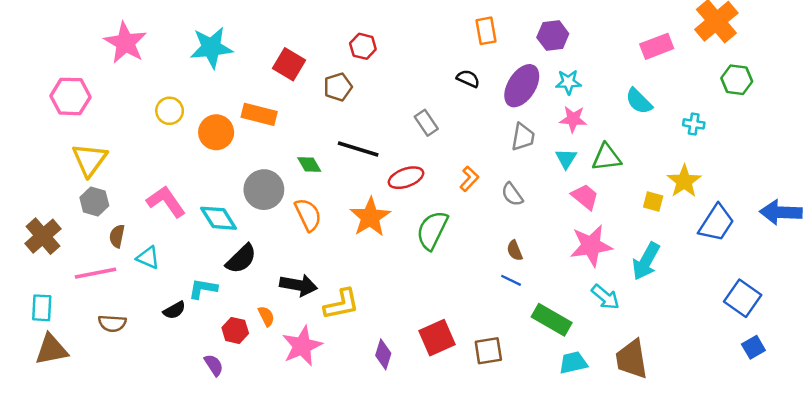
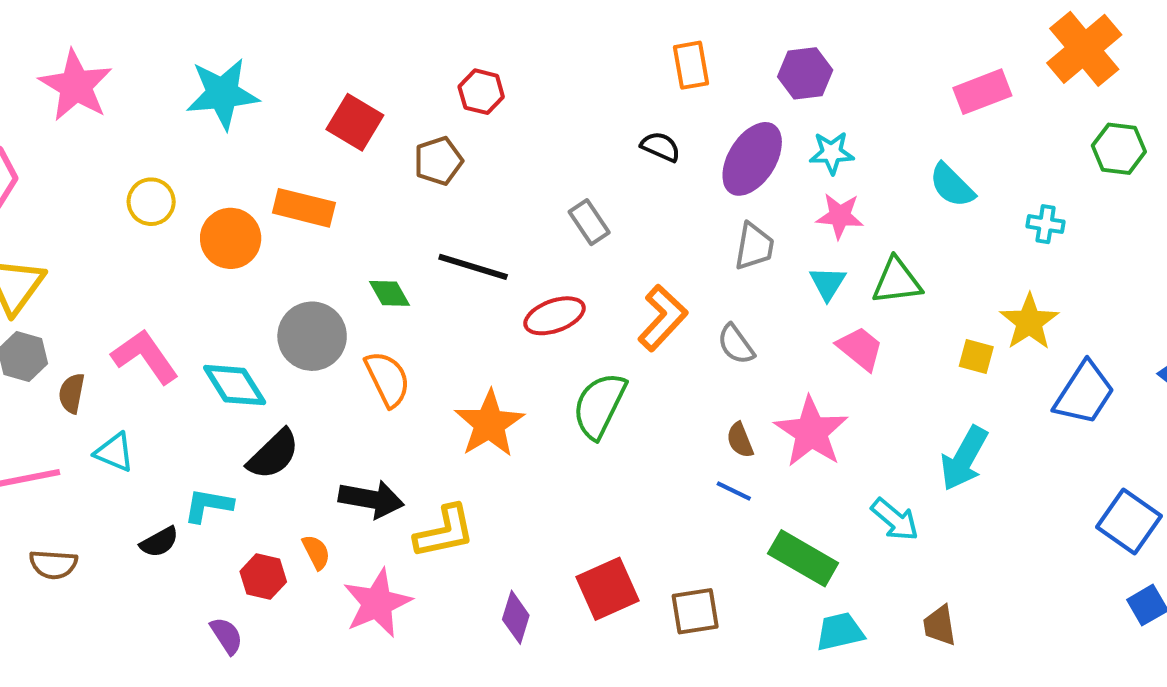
orange L-shape: (469, 179) -> (663, 318), size x1.5
orange star: (370, 217) -> (489, 424), moved
brown semicircle: (117, 236) -> (72, 393), moved
pink star: (591, 246) -> (811, 432), moved, turned -30
brown trapezoid: (632, 359) -> (940, 625), size x0.6

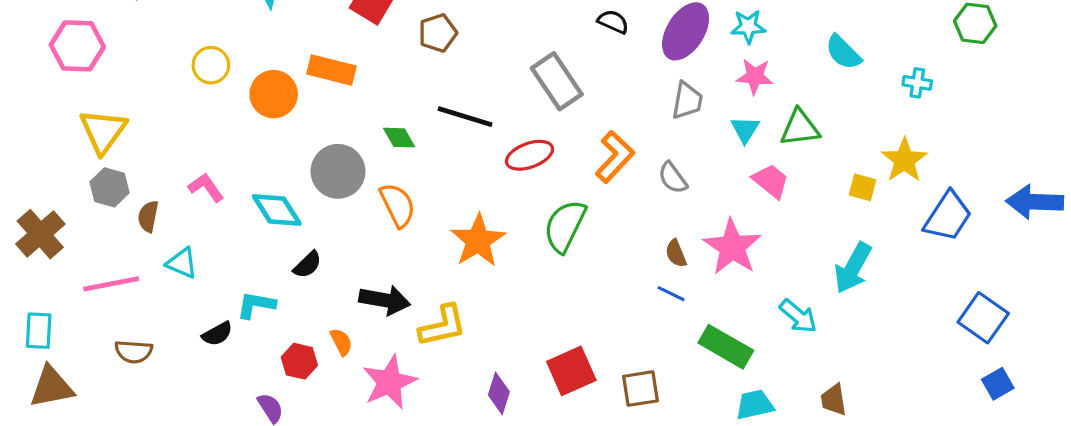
gray rectangle: (589, 222) -> (557, 81), size x1.6
pink L-shape: (145, 357) -> (206, 187), size x0.7
black semicircle: (273, 454) -> (307, 265), size x0.7

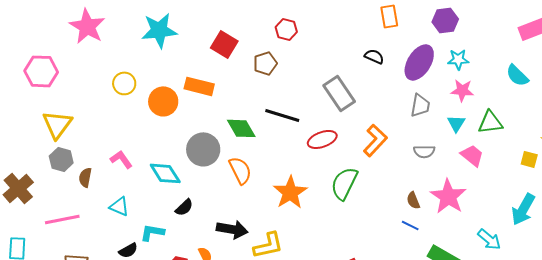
green diamond: (399, 138) -> (241, 128), size x1.4
gray semicircle: (673, 178) -> (424, 151), moved, turned -55
cyan triangle: (182, 263) -> (119, 206), moved

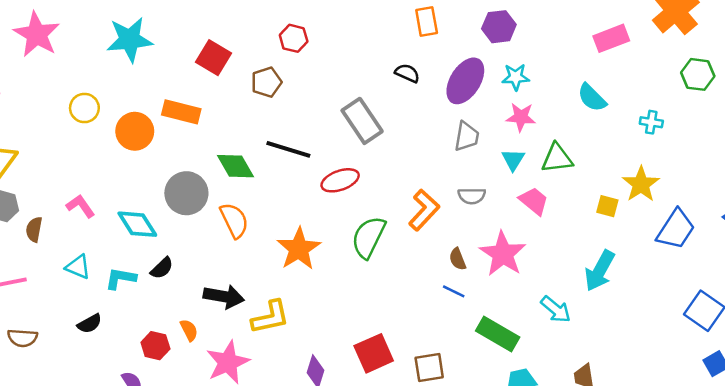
orange L-shape: (375, 140) -> (424, 210), moved
cyan L-shape: (152, 232) -> (121, 278), moved

